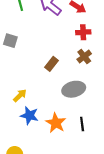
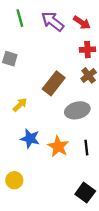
brown rectangle: (52, 64) -> (54, 83), size x1.5
yellow arrow: (20, 95) -> (20, 105), moved

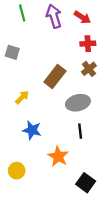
purple arrow: (53, 21) -> (54, 16), turned 35
orange star: (58, 146) -> (58, 156), moved
black line: (86, 148) -> (80, 131), moved

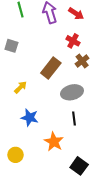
red cross: (88, 44) -> (73, 41), moved, turned 32

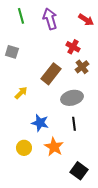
red arrow: (76, 14) -> (86, 20), moved
blue star: (30, 118) -> (40, 123), moved
yellow circle: (15, 155) -> (24, 148), moved

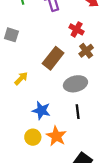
yellow circle: (24, 148) -> (33, 137), moved

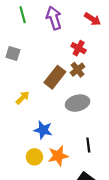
brown cross: (86, 51) -> (78, 70), moved
black line: (78, 112) -> (88, 145), moved
orange star: (56, 136) -> (58, 156), turned 30

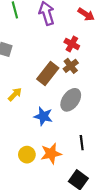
gray ellipse: (78, 103) -> (71, 100), turned -40
blue star: (43, 130) -> (43, 116), moved

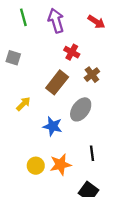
red cross: (72, 44) -> (72, 52), moved
brown cross: (71, 66) -> (92, 75), moved

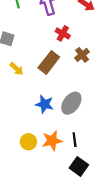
yellow arrow: (23, 104) -> (17, 69), moved, turned 88
gray ellipse: (81, 109) -> (71, 103), moved
black line: (92, 153) -> (75, 140), moved

